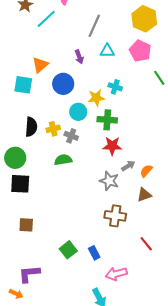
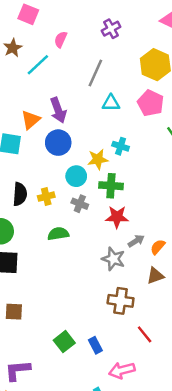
purple arrow: (79, 57) -> (58, 110), moved, size x1.5
gray cross: (71, 136) -> (80, 204), moved
red line: (146, 244) -> (145, 334), moved

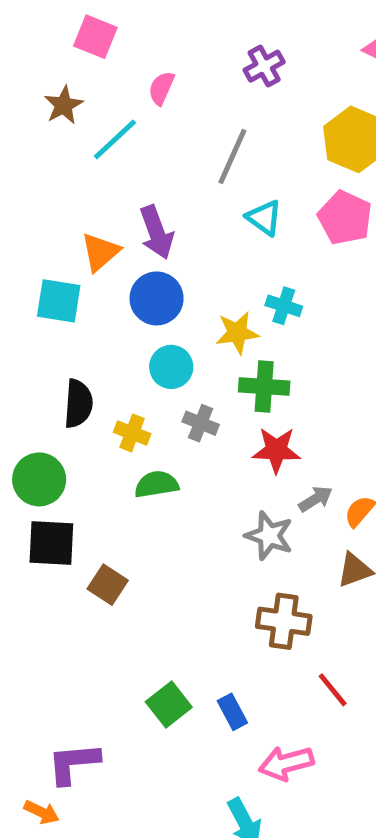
cyan triangle: (111, 103) -> (264, 218), turned 36
cyan circle: (76, 176) -> (171, 367), moved
yellow cross: (46, 197) -> (132, 433), moved, turned 35
brown square: (14, 312) -> (108, 585), moved, turned 30

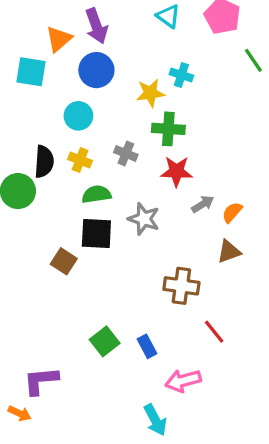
cyan circle: (171, 367) -> (78, 116), moved
black semicircle: (78, 404) -> (44, 162), moved
gray star: (269, 536) -> (144, 219), moved
black square: (51, 543) -> (96, 234), moved

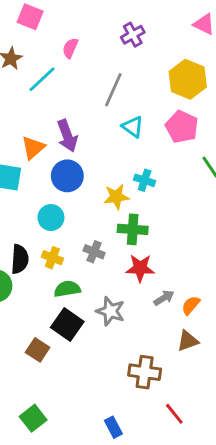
black square: (96, 234) -> (67, 325), turned 32
green square: (105, 341) -> (33, 418), moved

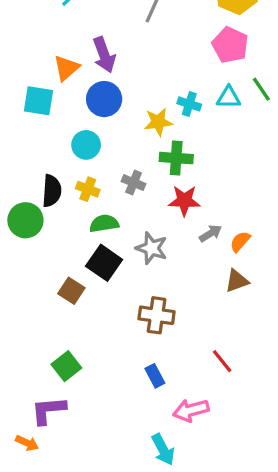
cyan triangle: (133, 127) -> (229, 97), moved, turned -35
brown cross: (145, 372) -> (157, 315), moved

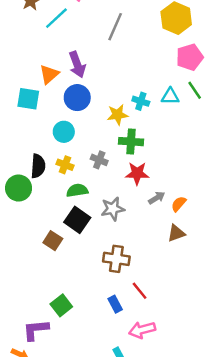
pink pentagon: (230, 45) -> (190, 57), moved, turned 30
gray star: (152, 248) -> (113, 209), turned -30
red line: (222, 361) -> (140, 291), moved
green square: (66, 366) -> (61, 305), moved

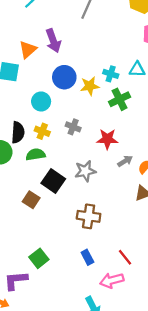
blue circle: (77, 98) -> (64, 77), moved
green cross: (131, 142) -> (120, 99), moved, turned -30
green semicircle: (77, 190) -> (36, 154), moved
red line: (140, 291) -> (125, 257), moved

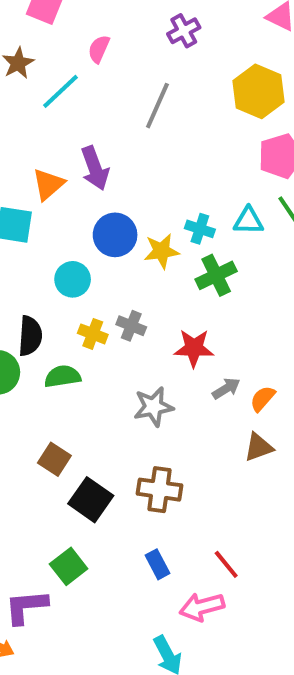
yellow cross: (42, 131) -> (93, 334), moved
black square: (53, 181) -> (91, 500), moved

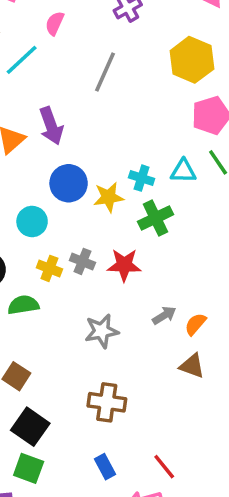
red star: (194, 348) -> (124, 265), moved
brown triangle: (259, 447) -> (192, 366), turned 40
black square: (91, 500) -> (30, 427), moved
green square: (69, 566) -> (29, 468), turned -32

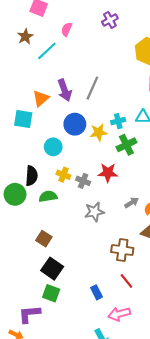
gray line: (105, 72) -> (92, 88), moved
cyan cross: (142, 178) -> (118, 121), turned -32
gray cross: (82, 261) -> (83, 181), moved
brown cross: (107, 402) -> (122, 250), moved
red line: (164, 467) -> (126, 281), moved

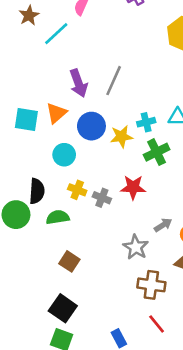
orange triangle: (41, 98) -> (56, 113), moved
gray star: (94, 212) -> (136, 247), moved, turned -30
brown square: (44, 239) -> (69, 261), moved

